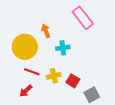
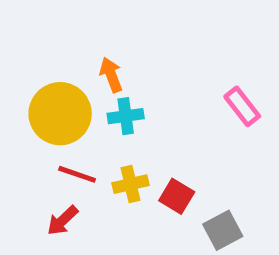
pink rectangle: (83, 18) -> (242, 106), moved, size x0.7
cyan cross: (63, 48) -> (126, 116), moved

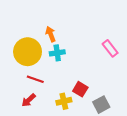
yellow cross: (131, 184) -> (64, 101), moved

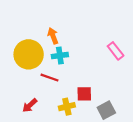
red line: (35, 79) -> (49, 78), moved
red square: (80, 89) -> (84, 94), turned -32

